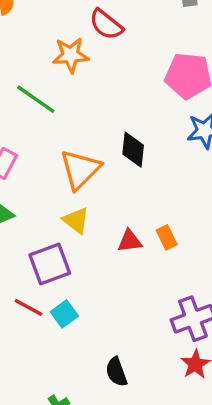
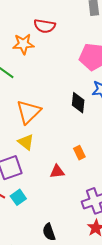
red semicircle: (106, 24) -> (45, 26), turned -30
black diamond: (133, 150) -> (78, 103), moved
red triangle: (130, 241) -> (57, 172), moved

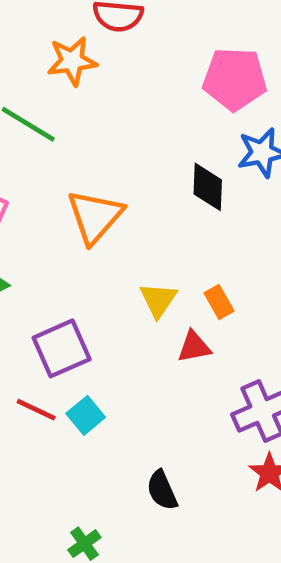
yellow triangle: (26, 142) -> (158, 300), moved, turned 30
red triangle: (57, 172) -> (194, 347), moved

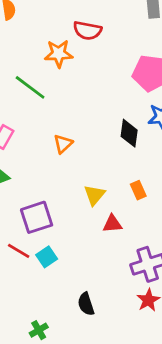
orange triangle: (95, 216) -> (63, 144), size x0.6
orange rectangle: (219, 302) -> (138, 190), moved

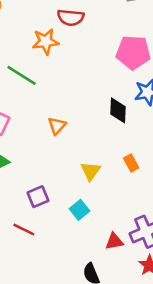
purple square: (37, 217) -> (38, 197), size x0.7
red triangle: (112, 224) -> (114, 241), moved
cyan square: (47, 257) -> (80, 210), moved

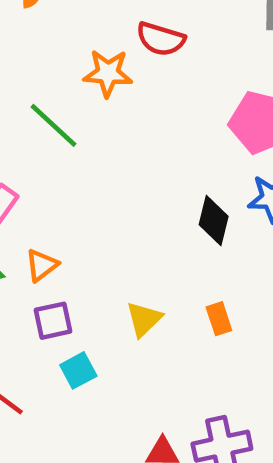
orange triangle: (57, 126) -> (42, 265), moved
purple square: (38, 197) -> (53, 321), moved
cyan square: (80, 210) -> (78, 370), moved

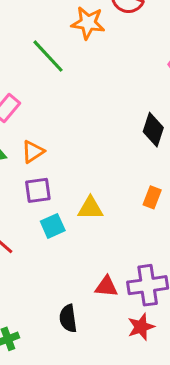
yellow triangle: (144, 319) -> (90, 208), moved, turned 40
orange rectangle: (219, 319) -> (152, 197), turned 35

